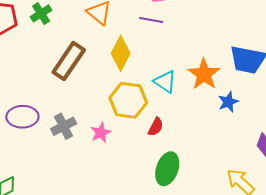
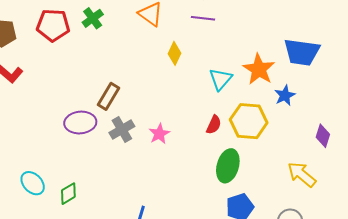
yellow diamond: (121, 53) -> (174, 53), size x0.7
brown rectangle: (69, 61) -> (108, 96), moved, size x0.7
cyan triangle: (165, 82) -> (220, 79), turned 40
yellow hexagon: (128, 100) -> (249, 121), moved

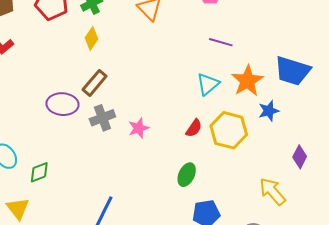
purple line: (203, 18) -> (221, 42), moved
yellow diamond: (174, 53) -> (92, 38), moved
green ellipse: (228, 166) -> (187, 175), moved, size x0.7

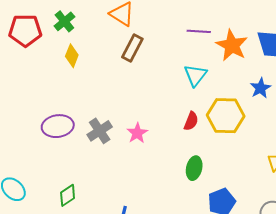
orange star: (247, 81) -> (232, 45), moved
brown rectangle: (95, 83) -> (132, 48), moved
green diamond: (39, 172) -> (68, 195), moved

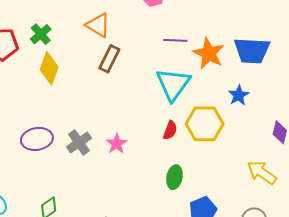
yellow diamond: (72, 56) -> (49, 68), size x1.4
cyan triangle: (195, 75) -> (173, 84), size x1.5

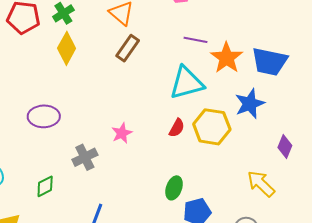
cyan triangle: (173, 84) -> (187, 83), turned 30
blue star: (239, 95) -> (250, 104), size x1.4
gray cross: (79, 142) -> (85, 157), moved
green ellipse: (174, 177) -> (174, 188), moved

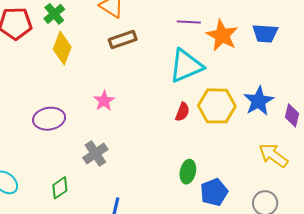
brown rectangle: (128, 48) -> (123, 40), turned 44
blue trapezoid: (270, 62) -> (265, 33), size x0.7
blue star: (250, 104) -> (259, 101), moved
pink star: (122, 133) -> (104, 101), moved

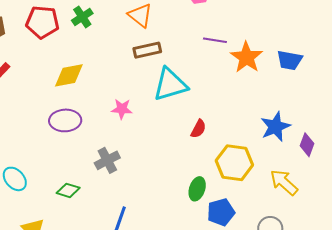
yellow diamond: (62, 48) -> (69, 75), moved, turned 52
cyan triangle: (186, 66) -> (170, 85), moved
pink star: (104, 101) -> (122, 109), turned 30
yellow hexagon: (217, 106) -> (234, 163), moved
green diamond: (60, 188) -> (68, 190), turned 45

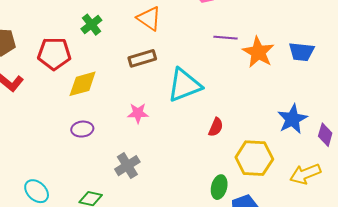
red pentagon: (42, 22) -> (54, 54), moved
brown rectangle: (147, 50) -> (142, 58), moved
purple ellipse: (65, 120) -> (82, 129), size x0.7
yellow arrow: (284, 182) -> (305, 174), turned -60

